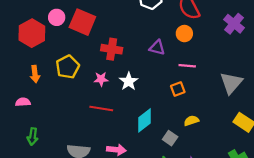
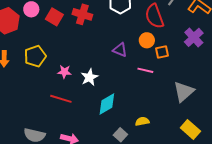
red square: (82, 22) -> (54, 17), size x0.7
red cross: (112, 49) -> (82, 14), moved
orange square: (178, 89) -> (162, 52), moved
cyan diamond: (144, 120) -> (107, 104), moved

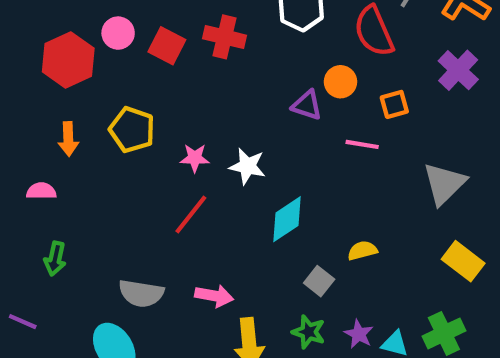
orange circle: (147, 40) -> (340, 82), moved
yellow pentagon: (35, 56) -> (132, 130), turned -30
white star: (89, 77) -> (247, 166), turned -30
red line: (61, 99) -> (191, 214), turned -65

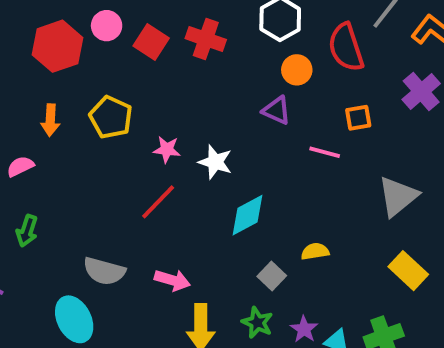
orange circle: (340, 82) -> (297, 70), moved
pink semicircle: (41, 191) -> (20, 166), turned -32

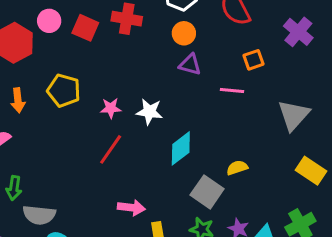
orange circle: (297, 70) -> (184, 33), moved
gray semicircle: (104, 271) -> (39, 215), moved
gray square: (272, 276) -> (207, 192), size x1.5

